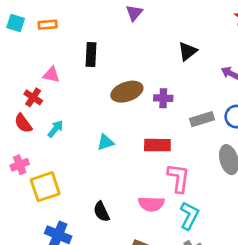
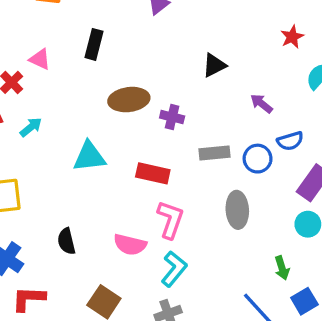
cyan triangle: (106, 142) -> (89, 157), size x1.5

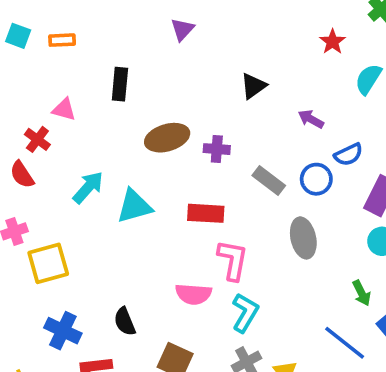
cyan arrow: (31, 127) -> (88, 187), moved, size x1.4
gray rectangle: (214, 153) -> (269, 180), turned 52
black semicircle: (66, 241) -> (125, 322), moved

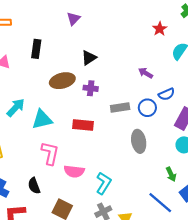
black triangle: (253, 86) -> (89, 58), moved
gray rectangle: (269, 180) -> (120, 107), turned -48
pink L-shape: (233, 260) -> (50, 153), moved

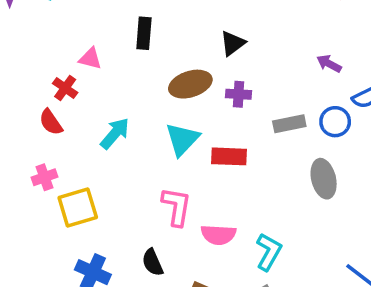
cyan triangle: (42, 119) -> (182, 139), moved, turned -30

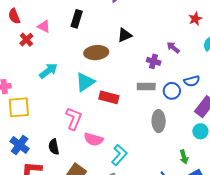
purple arrow: (329, 64) -> (173, 47), moved
purple cross: (239, 94) -> (154, 61), moved
red semicircle: (51, 122) -> (14, 16), moved

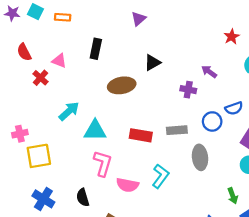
cyan triangle: (85, 82) -> (95, 130), moved, turned 40
gray rectangle: (146, 86) -> (177, 130), moved
cyan L-shape: (119, 155) -> (160, 176), moved

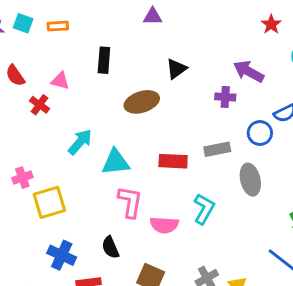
purple triangle: (139, 19) -> (153, 16), turned 49
purple arrow: (209, 72) -> (249, 71), size x1.5

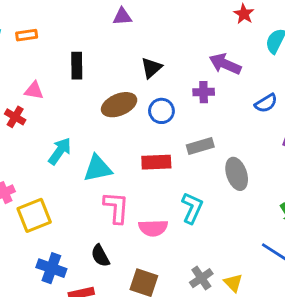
blue circle: (260, 133) -> (161, 111), moved

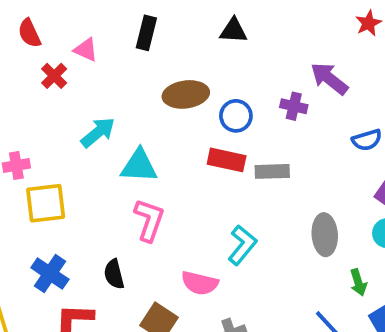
black triangle: (151, 68) -> (233, 31), moved, turned 30
red rectangle: (156, 162) -> (227, 160), moved
gray ellipse: (237, 174) -> (325, 235), moved
pink semicircle: (153, 228) -> (200, 283), moved

